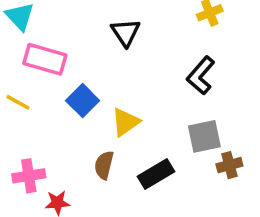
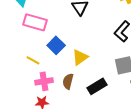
yellow line: (18, 102) -> (33, 60), moved
pink cross: (29, 176) -> (44, 81), moved

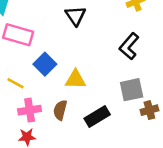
yellow triangle: (80, 57) -> (75, 79), turned 36

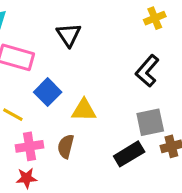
black triangle: (75, 16) -> (69, 35), moved
black rectangle: (97, 116) -> (129, 154), moved

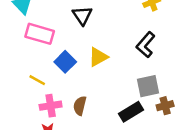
yellow triangle: (84, 110) -> (98, 57), moved, turned -30

